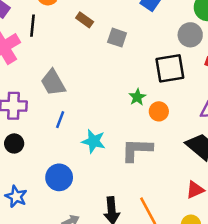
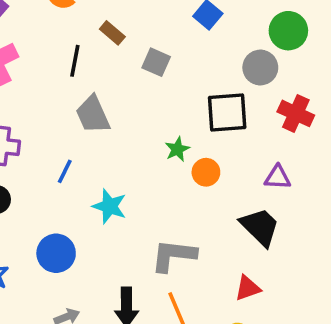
black line: (33, 26) -> (75, 61), moved
gray trapezoid: (53, 83) -> (93, 115), moved
gray L-shape: (137, 150) -> (173, 255), moved

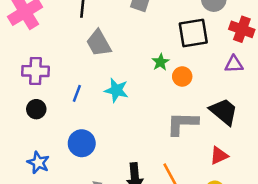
blue line: (65, 171) -> (77, 93), moved
purple triangle: (278, 177) -> (234, 64), moved
cyan star: (109, 206) -> (116, 90), moved
gray L-shape: (173, 255) -> (182, 123), moved

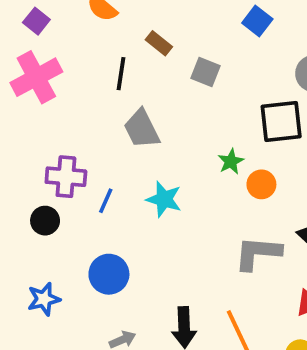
purple cross: (36, 71) -> (66, 177), moved
blue star: (38, 163) -> (44, 299), turned 30

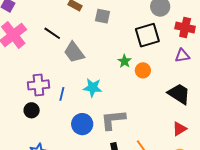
black line: (121, 74) -> (52, 33), moved, turned -54
gray L-shape: (258, 253) -> (113, 120), moved
blue circle: (109, 274) -> (82, 124), moved

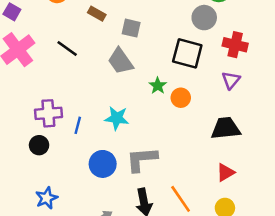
black square: (147, 35) -> (187, 53), turned 30
gray trapezoid: (74, 52) -> (121, 61), moved
purple triangle: (182, 56) -> (231, 80), turned -42
black trapezoid: (179, 94) -> (226, 128), turned -40

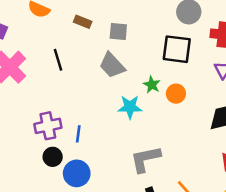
black line: (67, 48) -> (58, 60), turned 45
cyan star: (117, 118) -> (130, 107), moved
black circle: (39, 145) -> (53, 157), moved
blue circle: (103, 164) -> (77, 173), moved

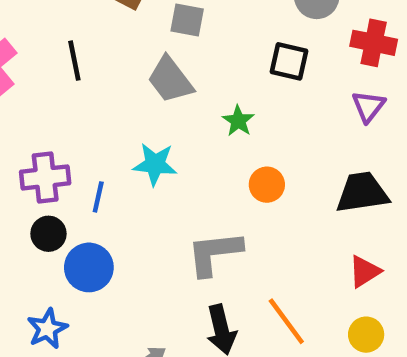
black square: (177, 49) -> (289, 61), size x0.7
orange circle: (176, 94) -> (267, 185), moved
cyan star: (130, 107) -> (155, 164), moved

